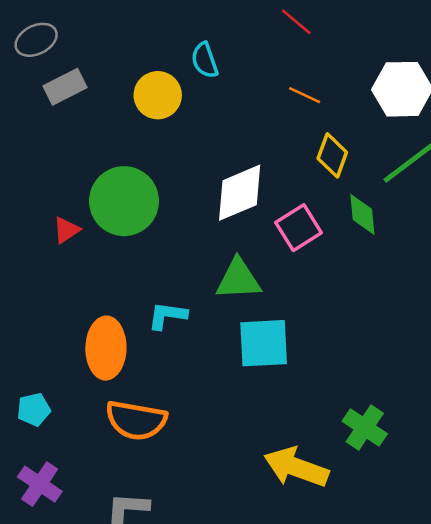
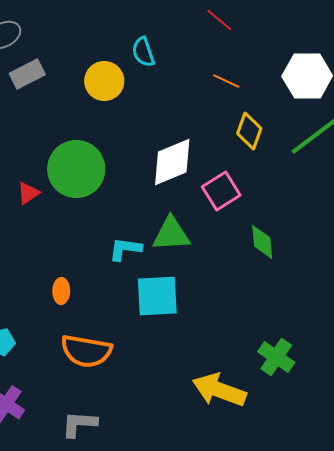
green diamond: (362, 214) -> (262, 242), moved
cyan L-shape: (167, 316) -> (125, 249), moved
cyan square: (264, 343) -> (157, 296), moved
orange ellipse: (106, 348) -> (61, 291), size x0.5

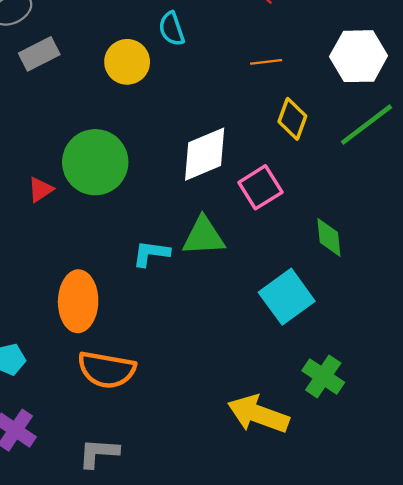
orange line: (226, 81) -> (266, 62), turned -32
green diamond: (262, 242) -> (329, 237), moved
orange ellipse: (61, 291) -> (78, 301), size x2.0
cyan square: (157, 296) -> (287, 297), moved, turned -33

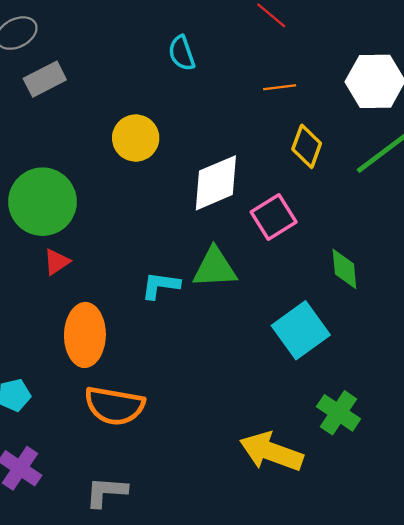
yellow circle: (127, 62) -> (136, 138), moved
green circle: (95, 162) -> (42, 202), moved
red triangle: (40, 190) -> (57, 262), moved

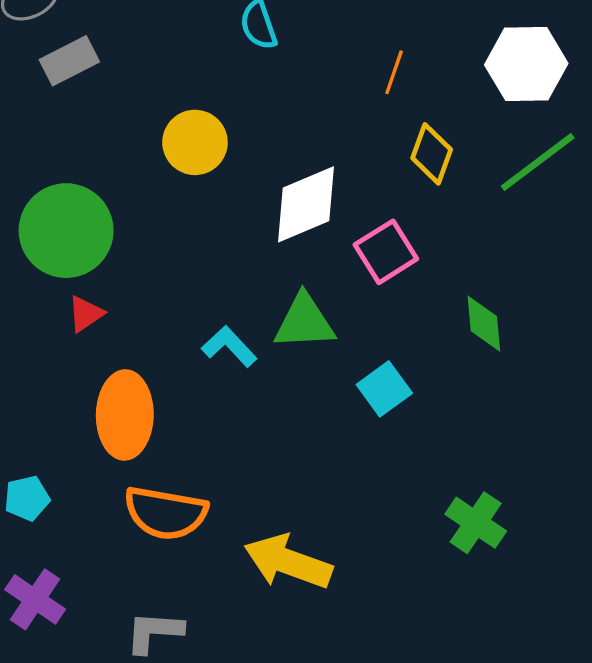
orange line: (280, 87) -> (394, 72), turned -64
cyan L-shape: (160, 285) -> (229, 346), turned 39
cyan square: (301, 330) -> (384, 389), moved, size x0.7
yellow arrow: (271, 452) -> (288, 562), moved

